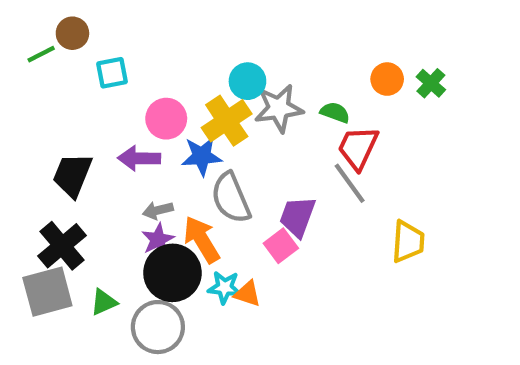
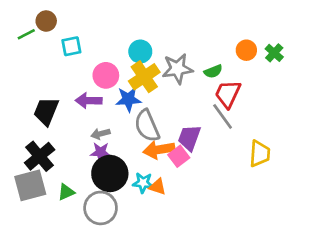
cyan circle: (247, 81) -> (140, 52), moved
green semicircle: (335, 112) -> (213, 71), turned 138
purple star: (158, 240) -> (101, 152), turned 30
orange arrow: (202, 240) -> (159, 150), moved, turned -68

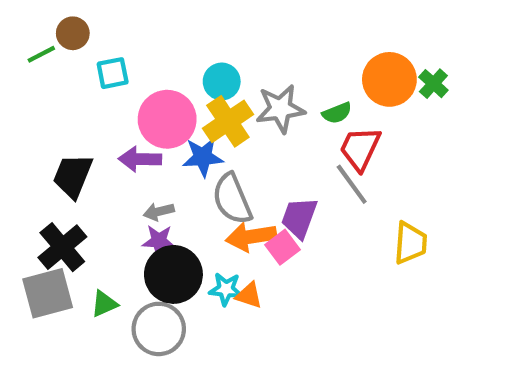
orange circle: (246, 50) -> (389, 79), size x1.6
pink circle: (106, 75) -> (167, 119), size x1.4

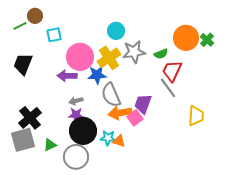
cyan circle: (222, 82) -> (116, 31), moved
black trapezoid: (73, 176) -> (23, 64), moved

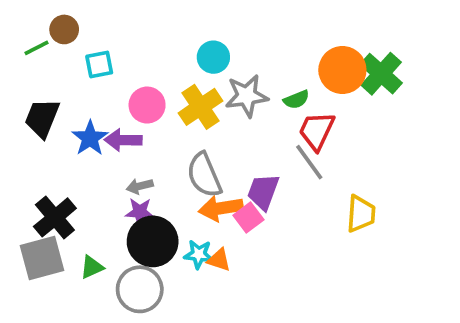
green cross: (207, 40) -> (381, 74), size x1.6
pink circle: (80, 57) -> (147, 105), size x0.7
blue star: (97, 75) -> (90, 138), moved, turned -30

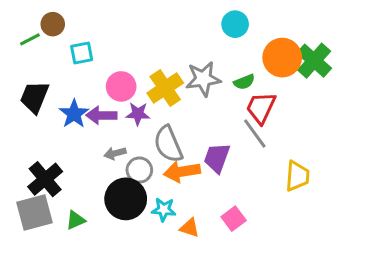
cyan circle: (213, 57) -> (235, 24), moved
purple star: (140, 212) -> (138, 114), moved
pink square: (248, 217) -> (234, 219), moved
orange triangle: (219, 260) -> (190, 228), moved
gray circle: (140, 289) -> (139, 170), moved, size x0.7

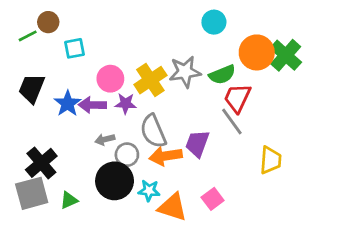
green semicircle: (244, 82) -> (222, 75), size x1.4
orange triangle: (190, 228) -> (172, 207), size x1.6

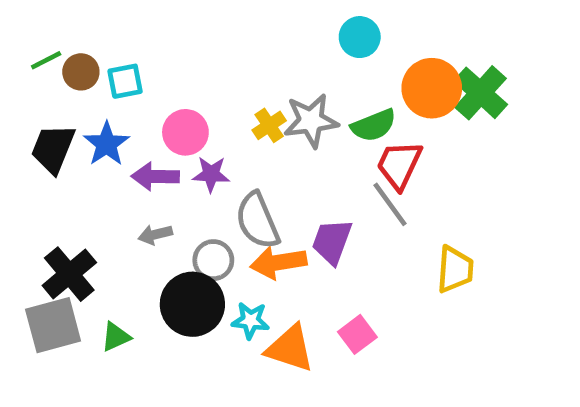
brown circle: (48, 22) -> (81, 72), moved
yellow cross: (150, 80) -> (269, 125), moved, size x0.6
blue star: (68, 104) -> (106, 144), moved
gray arrow: (105, 139) -> (155, 235), moved

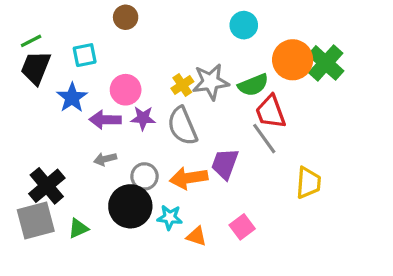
brown circle: (81, 72) -> (126, 17), moved
black trapezoid: (53, 149) -> (36, 68), moved
red trapezoid: (399, 165) -> (271, 112), turned -45
gray semicircle: (257, 221) -> (182, 126), moved
orange triangle: (290, 348) -> (196, 236), size x0.6

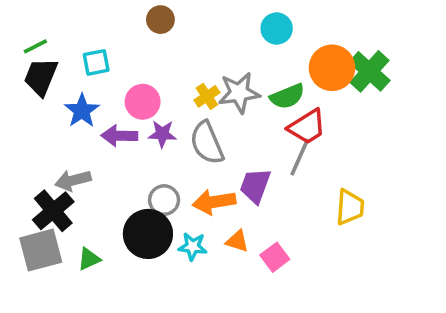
brown circle: (126, 17) -> (160, 20), moved
red trapezoid: (271, 112) -> (307, 127), turned -102
gray line: (264, 139) -> (300, 157), turned 60
gray arrow: (105, 159) -> (73, 180), moved, size x1.4
orange triangle: (196, 236) -> (237, 241), moved

